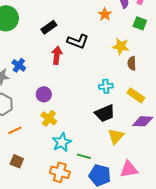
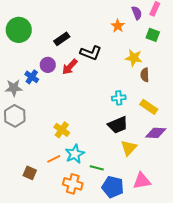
red arrow: (57, 55) -> (70, 67), turned -144
purple circle: (44, 94) -> (48, 65), moved
orange line: (15, 130) -> (54, 159), moved

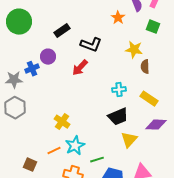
red arrow: (70, 67) -> (80, 68), moved
blue cross: (32, 77) -> (32, 69), turned 32
green line: (97, 168) -> (97, 160), turned -32

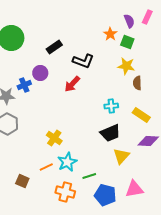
green square: (153, 27) -> (127, 42), moved

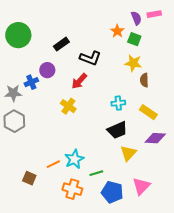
pink rectangle: (147, 17) -> (154, 14), turned 56
yellow cross: (54, 138) -> (68, 106), moved
pink triangle: (134, 189) -> (141, 186), turned -36

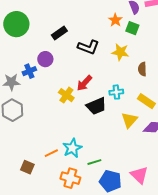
yellow star: (133, 63) -> (120, 52), moved
red arrow: (79, 81) -> (84, 83), moved
black trapezoid: (117, 130) -> (96, 106), moved
yellow triangle: (128, 153) -> (129, 120), moved
pink triangle: (141, 186) -> (139, 175), turned -30

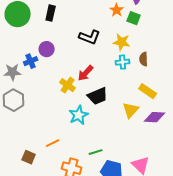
black rectangle: (59, 33) -> (51, 13), moved, turned -42
cyan cross: (116, 92) -> (123, 62), moved
cyan star: (72, 148) -> (79, 115), moved

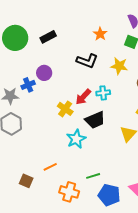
orange star: (117, 10) -> (100, 34), moved
black rectangle: (51, 13) -> (48, 37), turned 49
cyan cross: (123, 62) -> (103, 93), moved

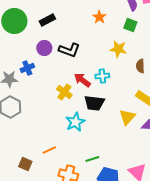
black L-shape: (87, 61) -> (69, 50), moved
purple circle: (44, 73) -> (44, 48), moved
red arrow: (83, 97) -> (82, 80), turned 84
black trapezoid: (95, 120) -> (94, 103), turned 30

